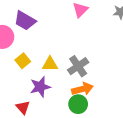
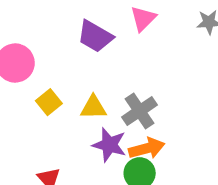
purple trapezoid: (25, 21) -> (95, 36), moved
purple star: (40, 87) -> (109, 145), moved, turned 30

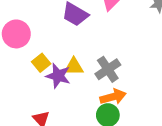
purple star: (109, 145) -> (58, 76), moved

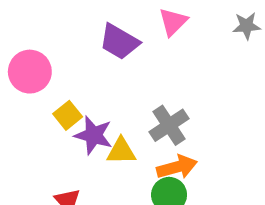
yellow triangle: (74, 67) -> (121, 151), moved

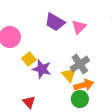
pink triangle: (173, 22) -> (79, 27), moved
yellow triangle: (121, 151) -> (69, 75), moved, turned 49

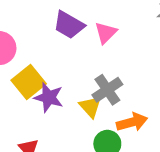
yellow square: (29, 59) -> (29, 82), size x1.5
orange arrow: (84, 85) -> (132, 122), moved

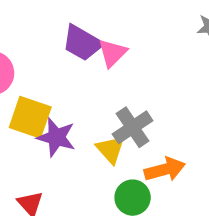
pink triangle: (106, 33) -> (112, 53), moved
yellow square: (29, 82) -> (30, 117), turned -32

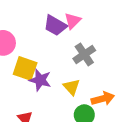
pink triangle: (112, 53) -> (73, 21), moved
gray cross: (133, 127) -> (84, 54), moved

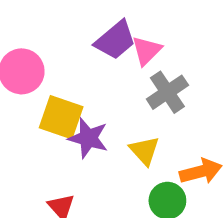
pink triangle: (73, 21) -> (147, 51), moved
purple trapezoid: (55, 25) -> (115, 40), turned -70

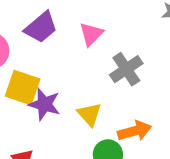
purple trapezoid: (115, 40) -> (41, 27), moved
gray cross: (167, 92) -> (126, 69), moved

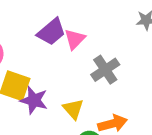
purple trapezoid: (41, 27) -> (51, 32), moved

